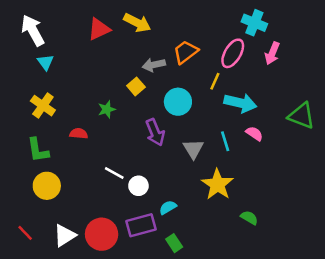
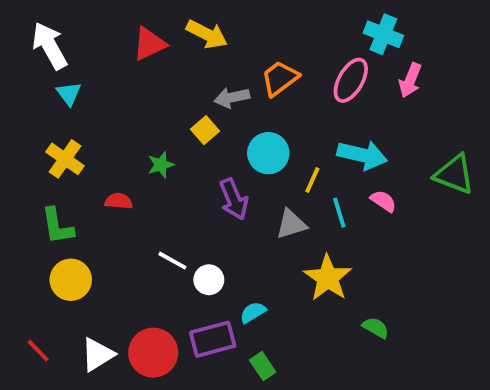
yellow line: (215, 81) -> (312, 180), moved
gray triangle: (193, 149) -> (291, 224), turned 45

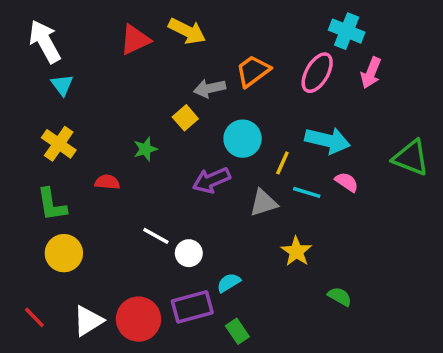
purple arrow: (234, 199) -> (211, 180), turned 90
cyan line: (339, 213) -> (307, 192), turned -56
yellow star: (328, 278) -> (296, 251), size x0.7

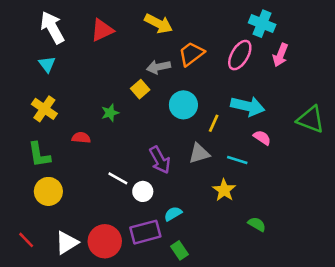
yellow arrow: (187, 31) -> (159, 24), moved
white arrow: (45, 41) -> (52, 28), moved
purple arrow: (211, 180) -> (160, 160), moved, turned -96
cyan line: (307, 192) -> (237, 160), moved

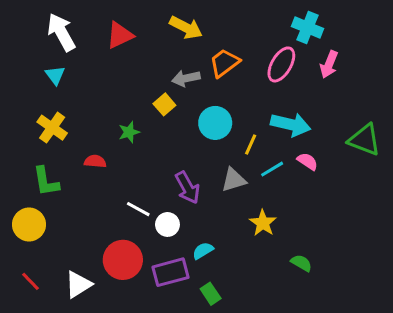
cyan line: (237, 160) -> (272, 169), moved, turned -48
yellow circle: (48, 191) -> (29, 224), moved
red circle: (105, 241) -> (123, 260), moved

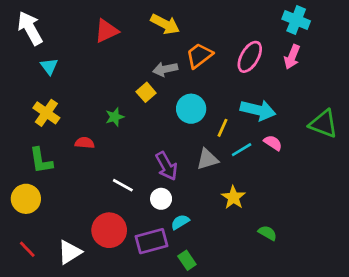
cyan cross: (308, 28) -> (296, 20), moved
white arrow: (61, 32) -> (30, 28), moved
white circle: (167, 224) -> (161, 199), moved

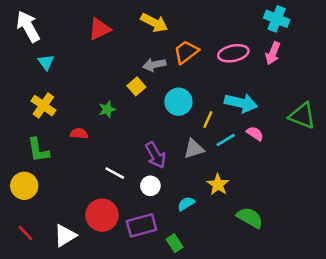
pink ellipse: (250, 57) -> (233, 53), turned 48
cyan semicircle: (180, 222) -> (186, 204), moved
green semicircle: (268, 233) -> (250, 218), size x1.5

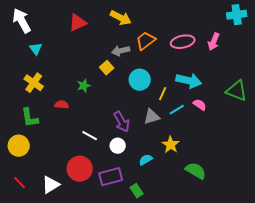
cyan cross: (277, 19) -> (237, 15), moved, turned -30

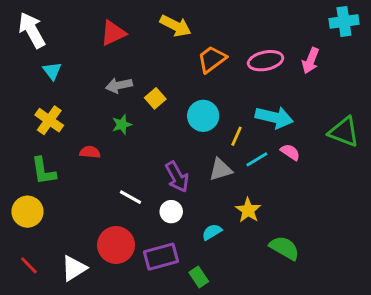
gray arrow: (121, 51) -> (119, 85), moved

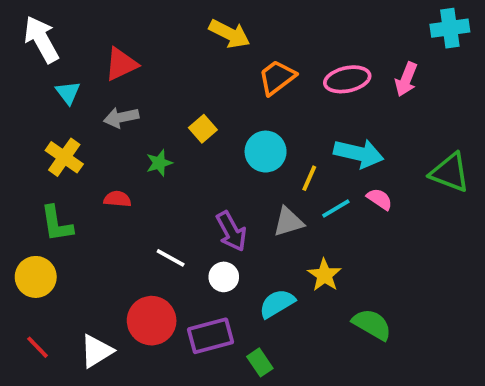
red triangle: (113, 33) -> (121, 64), moved
gray arrow: (119, 85) -> (121, 117), moved
cyan semicircle: (212, 232) -> (277, 304), size x1.4

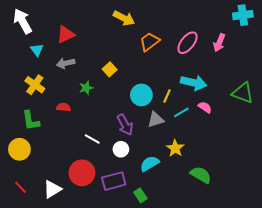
pink ellipse: (347, 79) -> (187, 43), turned -40
cyan circle: (266, 152) -> (141, 95), moved

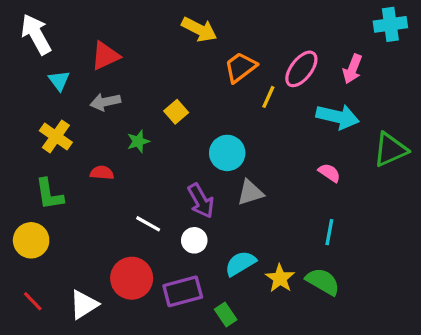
cyan arrow: (194, 83) -> (338, 117), moved
green triangle: (243, 93) -> (390, 150), turned -45
yellow line: (167, 96) -> (268, 97), moved
cyan line: (181, 112) -> (329, 232), moved, turned -49
yellow star: (175, 148) -> (280, 278), moved

